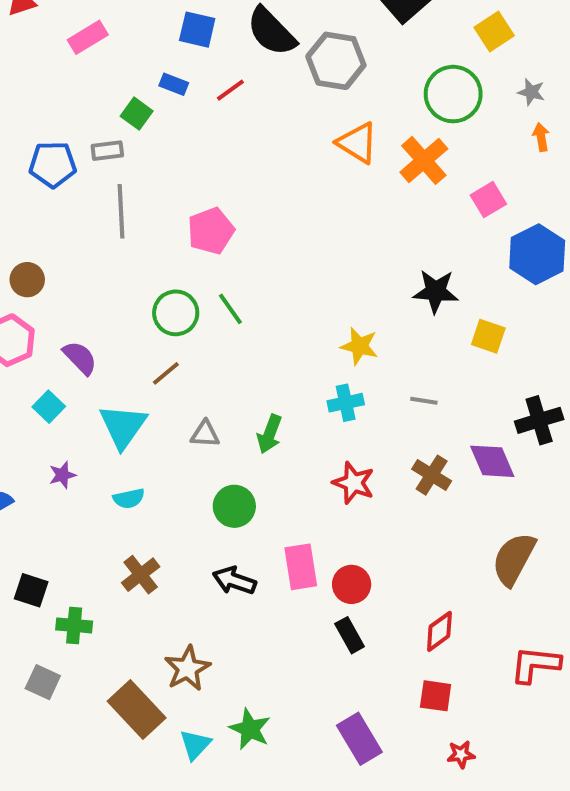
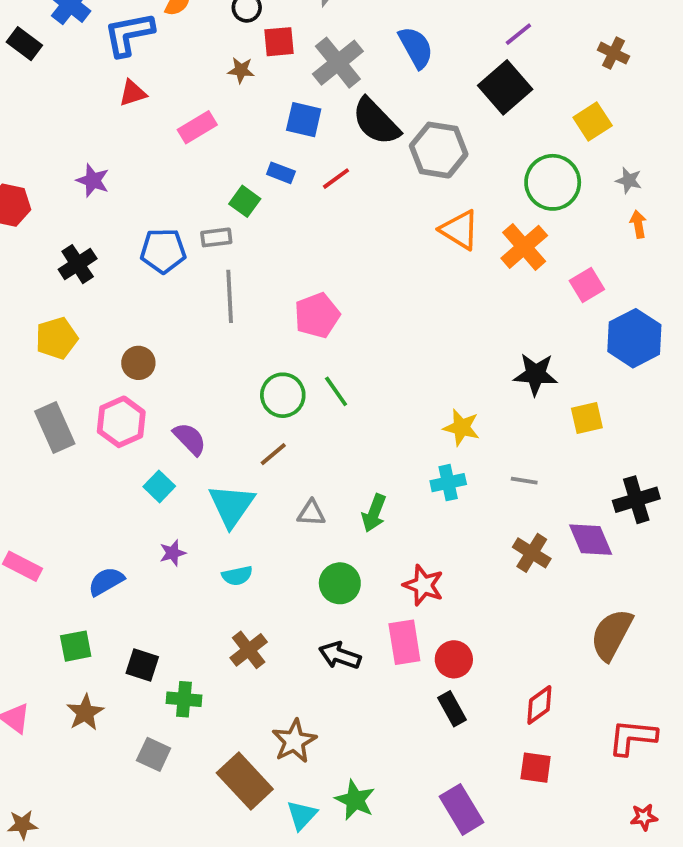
yellow square: (488, 336) -> (587, 418), turned -32
red star: (354, 483) -> (423, 585), moved
red star: (461, 754) -> (644, 817), moved

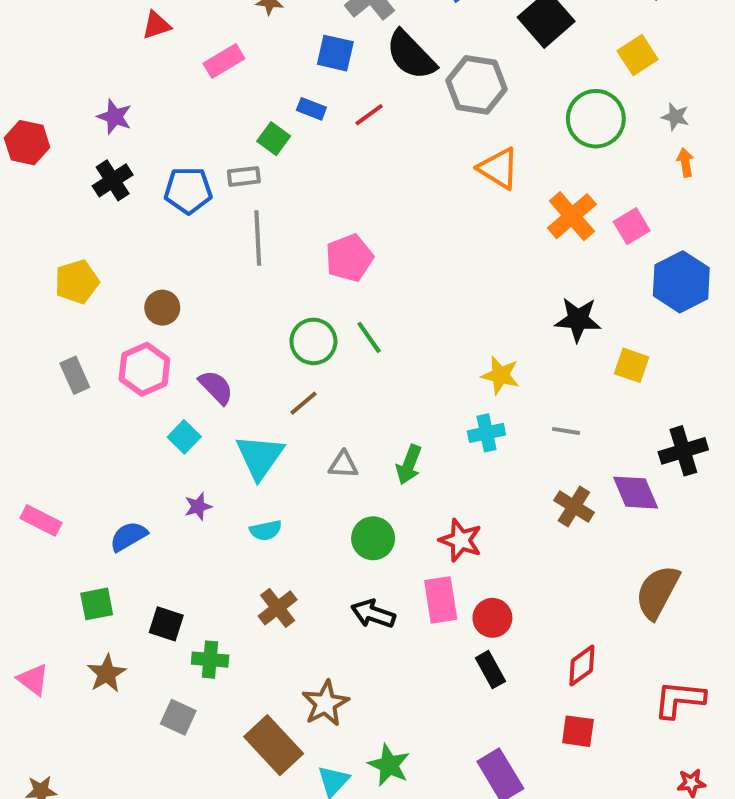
orange cross: (524, 247) -> (572, 216), moved
black cross: (78, 264) -> (113, 180), moved
yellow square: (587, 418) -> (632, 365), turned 32
gray rectangle: (55, 427) -> (75, 375), size x0.7

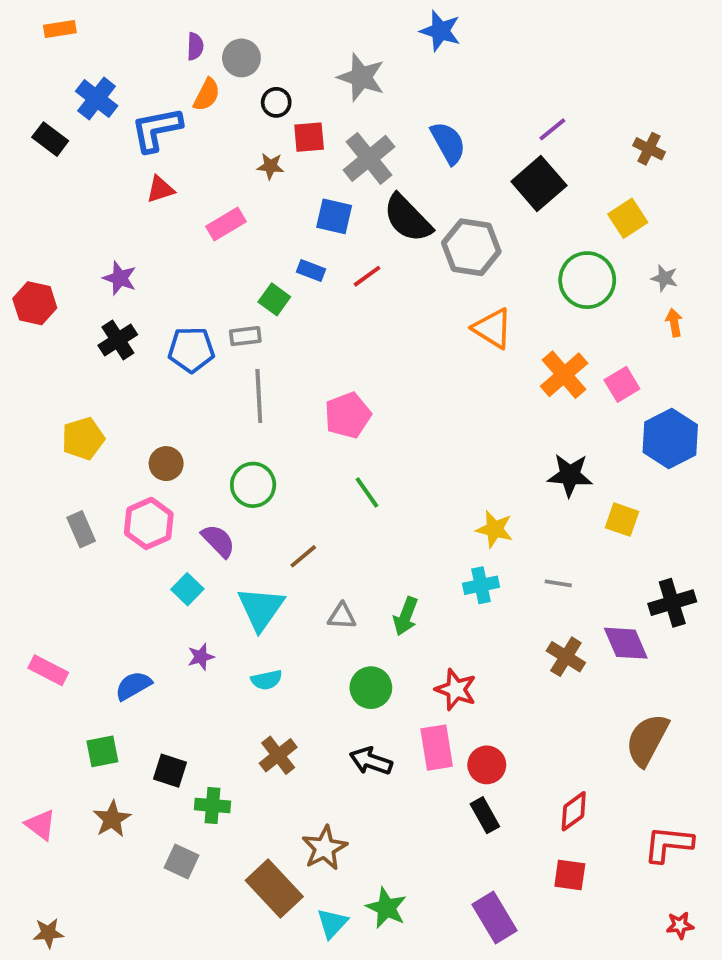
green circle: (313, 341) -> (253, 485), moved

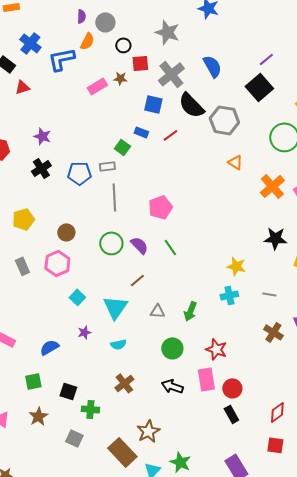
red triangle: (160, 189) -> (22, 87), moved
pink rectangle: (226, 224) -> (97, 86), moved
orange triangle: (493, 328) -> (235, 162), size x0.7
purple semicircle: (218, 541) -> (139, 245), moved

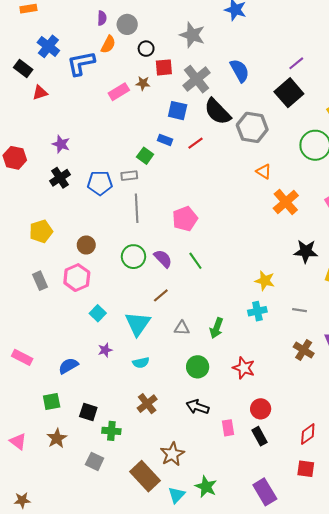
orange cross: (272, 186) -> (286, 202), moved
pink rectangle: (206, 379) -> (228, 428), moved, size x0.7

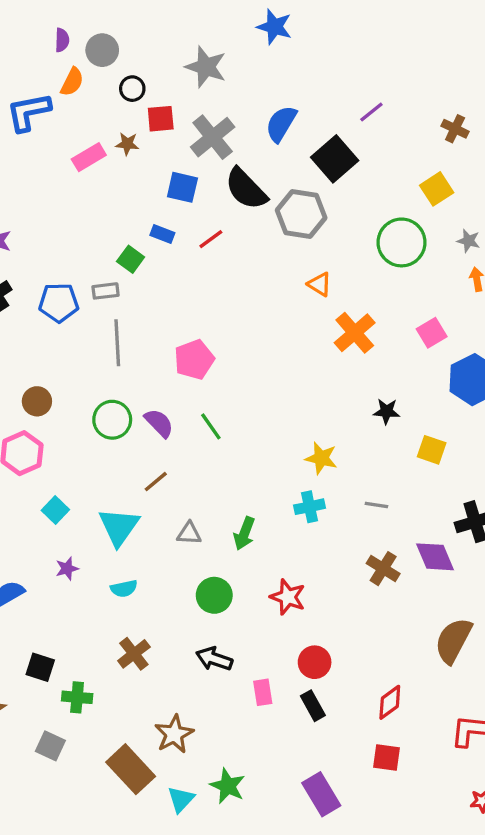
blue semicircle: (240, 71) -> (281, 124), turned -120
black square: (289, 93) -> (335, 159), moved
black star: (306, 251) -> (386, 411), size x0.7

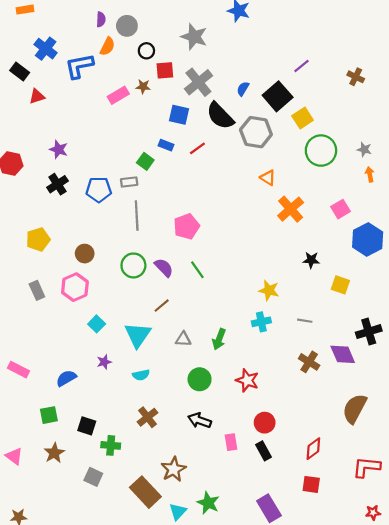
blue semicircle: (281, 124) -> (243, 89), moved, size x0.6
yellow square: (437, 189) -> (303, 118), moved

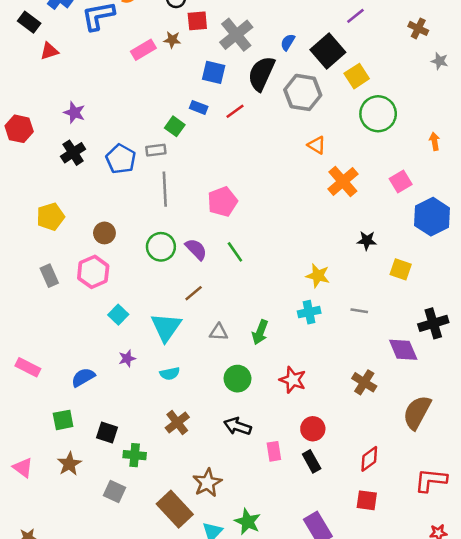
black semicircle: (220, 116) -> (261, 74), turned 68
gray star: (364, 149) -> (440, 61), moved
blue pentagon: (99, 190) -> (121, 159), turned 30
brown cross: (309, 362) -> (364, 382), moved

